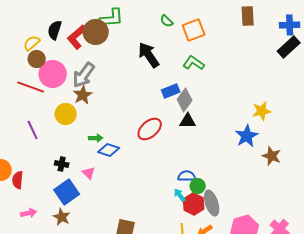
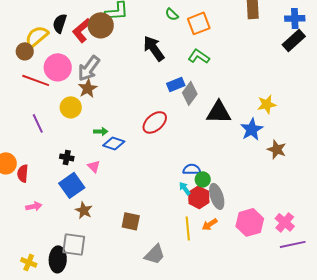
yellow semicircle: (32, 43) -> (37, 36), size x1.4
brown circle: (37, 59) -> (25, 51), moved
black triangle: (188, 121) -> (219, 112), moved, size x1.5
brown star: (62, 217) -> (84, 210), moved

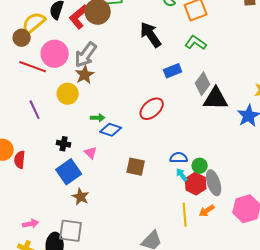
gray diamond: (190, 93) -> (203, 84), moved
blue semicircle: (192, 169) -> (179, 158), moved
pink arrow: (34, 206) -> (31, 224), moved
brown square: (131, 221) -> (136, 167), moved

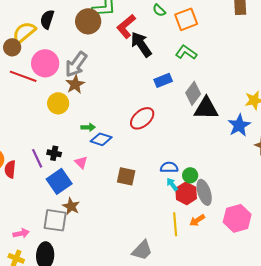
red L-shape: (79, 17) -> (126, 26), moved
purple line: (35, 110) -> (37, 158), moved
gray square: (71, 231) -> (55, 220), moved

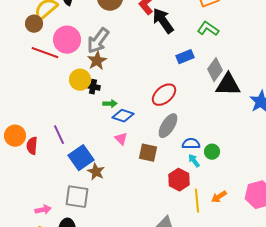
black cross: (54, 153) -> (93, 87), moved
pink triangle: (81, 162) -> (121, 139), moved
gray ellipse: (204, 192) -> (168, 126), moved, turned 50
red hexagon: (186, 193) -> (179, 180), moved
brown star: (71, 206) -> (96, 172), moved

